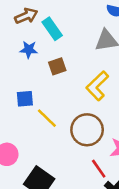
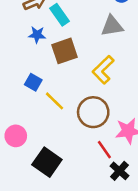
brown square: (57, 66) -> (64, 51), size x1.5
blue square: (25, 99) -> (33, 82), turned 35

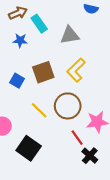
gray triangle: (112, 26) -> (70, 35), moved
brown square: (64, 51) -> (43, 72), moved
yellow line: (54, 101) -> (39, 110), moved

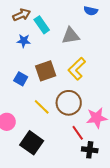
black cross: (90, 156) -> (90, 150), turned -35

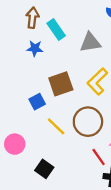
brown arrow: (22, 15) -> (32, 18), turned -60
blue square: (21, 79) -> (37, 102), moved, turned 32
black square: (32, 143) -> (44, 169), size x0.7

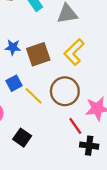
blue star: (35, 48) -> (13, 47), moved
blue square: (37, 102) -> (14, 83), moved

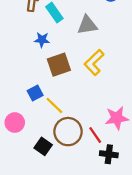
blue star: (13, 47) -> (42, 40), moved
brown circle: (65, 91) -> (68, 132), moved

